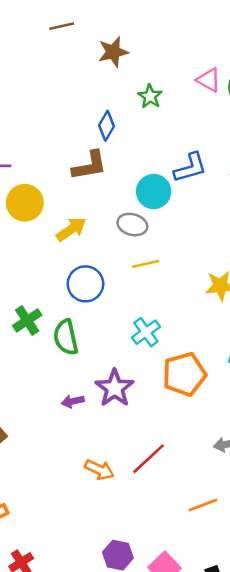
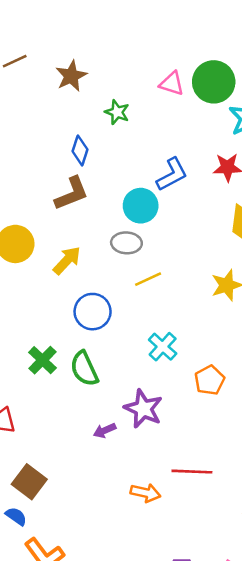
orange pentagon: (184, 374) -> (209, 380), size x0.7
red line: (149, 459) -> (192, 472), turned 57

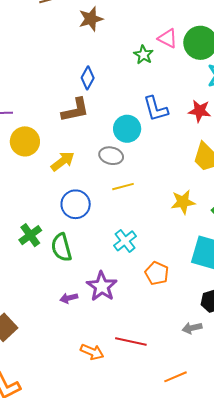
green star: (117, 112) -> (143, 55), moved
blue L-shape: (172, 174) -> (156, 109), turned 92
orange pentagon: (209, 380) -> (157, 273), turned -30

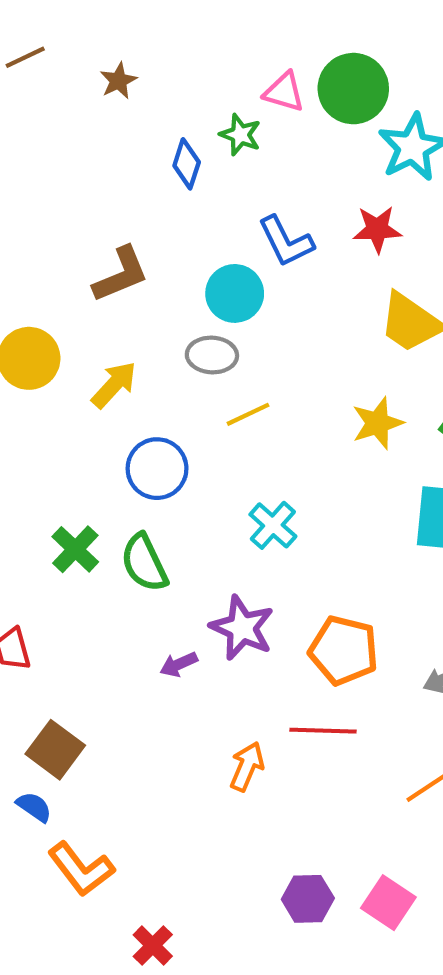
brown star: (91, 19) -> (118, 81), size x0.7
blue diamond: (88, 78) -> (187, 164), moved
orange pentagon: (157, 273) -> (344, 650), moved, size x1.4
orange arrow: (92, 352) -> (247, 766), turned -80

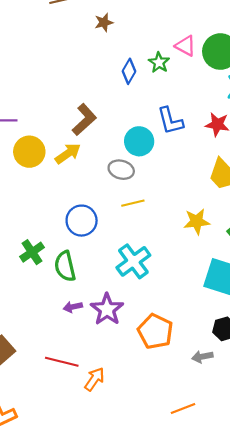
brown L-shape: (121, 274) -> (84, 120), turned -32
yellow arrow: (114, 385) -> (68, 153), moved
cyan cross: (273, 525) -> (133, 261), size x1.4
purple arrow: (179, 664) -> (73, 307), moved
red line: (323, 731) -> (62, 362), moved

